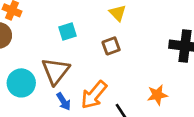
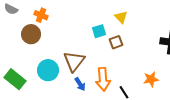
cyan square: (67, 31) -> (99, 31), moved
orange arrow: (94, 95) -> (103, 79), turned -45

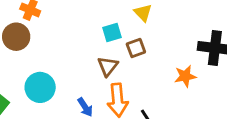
brown triangle: (74, 61) -> (108, 66), moved, size x0.7
orange star: (151, 79) -> (185, 76), moved

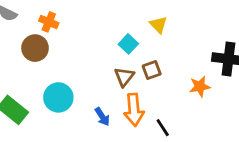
cyan square: (112, 32) -> (128, 44), turned -30
brown square: (136, 48) -> (152, 70), moved

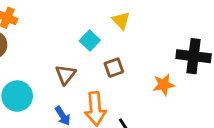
brown triangle: (124, 77) -> (66, 75), moved

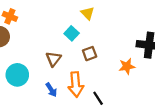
yellow triangle: (121, 21) -> (87, 13), moved

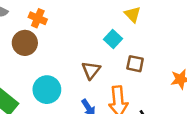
brown square: (90, 54) -> (135, 64), turned 32

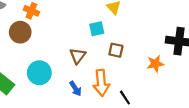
cyan square: (113, 39) -> (97, 29), turned 35

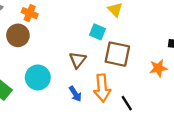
cyan square: (97, 29) -> (97, 32), turned 35
brown square: (116, 50) -> (117, 54), size x1.6

